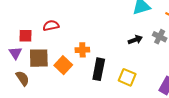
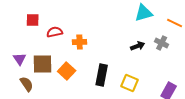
red square: (26, 36) -> (33, 20), moved
orange cross: (82, 50) -> (80, 42), moved

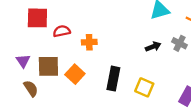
red square: (33, 20) -> (37, 18), size x1.5

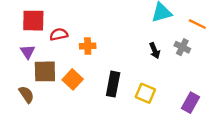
black arrow: (153, 47) -> (155, 51), turned 88
purple triangle: (23, 61) -> (28, 52), moved

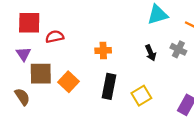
orange cross: (88, 46) -> (103, 51), moved
yellow square: (145, 93) -> (141, 96), turned 36

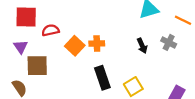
orange square: (69, 82) -> (75, 46), moved
black rectangle: (109, 86) -> (102, 78), turned -30

